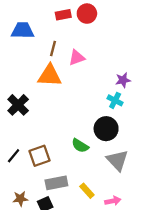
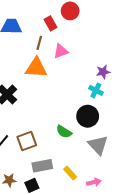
red rectangle: (63, 15) -> (51, 23), moved, turned 72

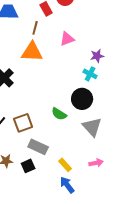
pink triangle: (61, 51) -> (67, 39), moved
gray rectangle: (42, 166) -> (38, 147), turned 36
yellow rectangle: (70, 173) -> (65, 165), moved
pink arrow: (94, 182) -> (96, 163), moved

